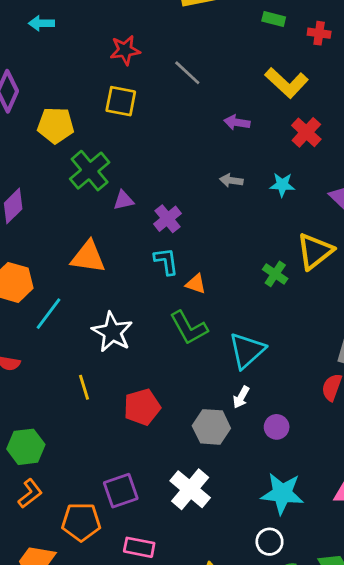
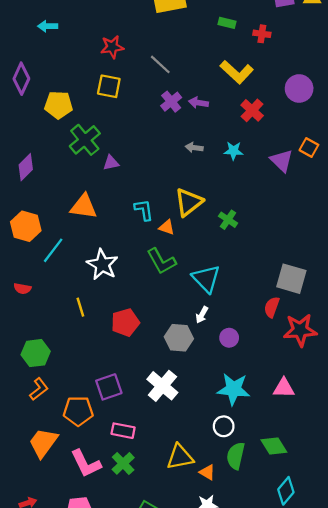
purple cross: (168, 219) -> (171, 102), moved
yellow triangle: (315, 251) -> (189, 202), moved
cyan triangle: (247, 350) -> (206, 279), turned -32

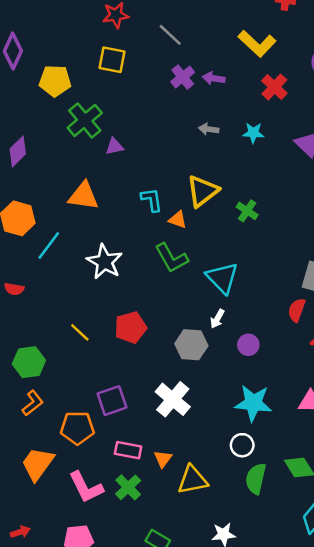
yellow line: (80, 307) -> (80, 332), moved, turned -30
orange triangle: (207, 472) -> (163, 459), moved, turned 35

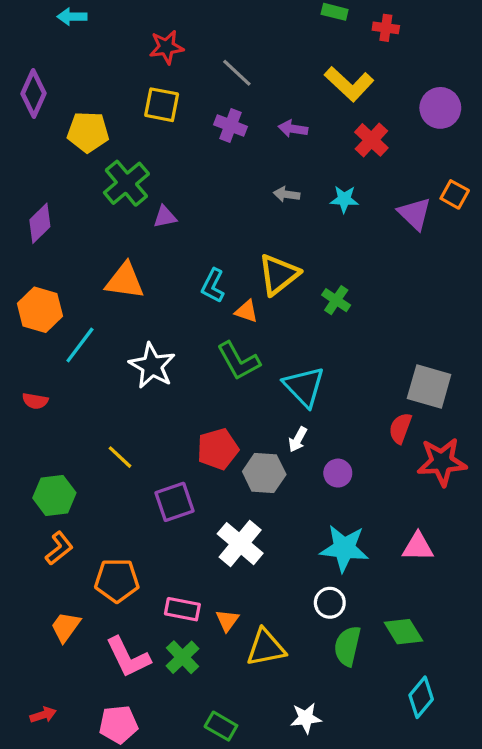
purple cross: (183, 77) -> (231, 126), moved, turned -30
cyan L-shape: (152, 200) -> (213, 286), turned -145
red pentagon: (131, 327) -> (218, 449), moved
purple square: (112, 401) -> (174, 502), moved
orange trapezoid: (38, 464) -> (66, 627), size x0.7

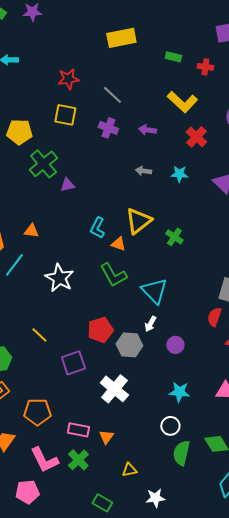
orange triangle: (125, 281) -> (31, 231), moved, size x0.6
cyan star: (344, 548) -> (179, 392), size x0.7
yellow triangle: (266, 648) -> (129, 470), moved, size x0.6
pink pentagon: (118, 724) -> (27, 492), moved

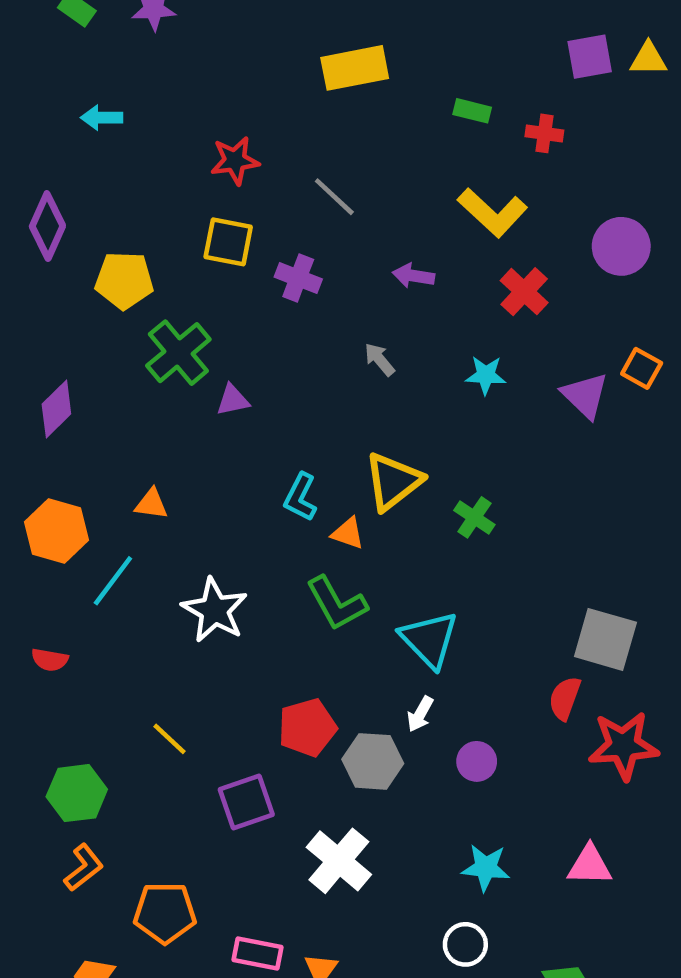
purple cross: (108, 128) -> (298, 278), moved
gray arrow: (143, 171) -> (380, 359), moved, turned 42

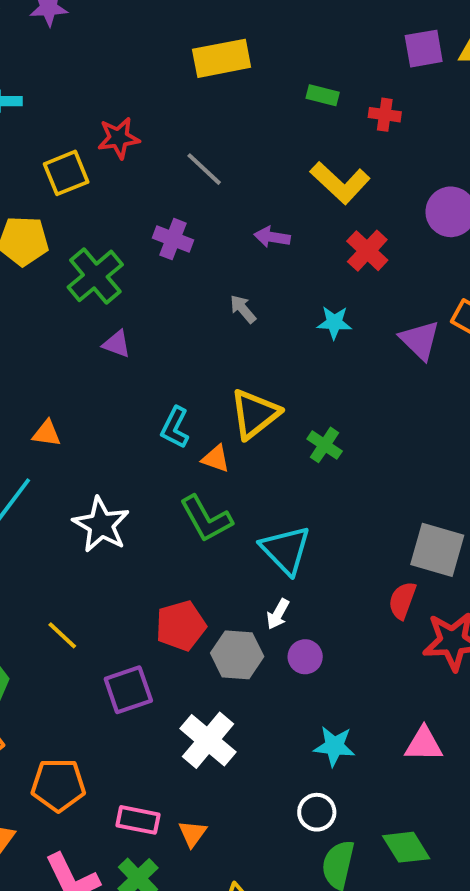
yellow square: (228, 242) -> (66, 173), moved, turned -33
green cross: (178, 353) -> (95, 276), moved
purple triangle: (233, 400) -> (117, 344), turned 32
purple circle: (477, 761) -> (305, 657), moved

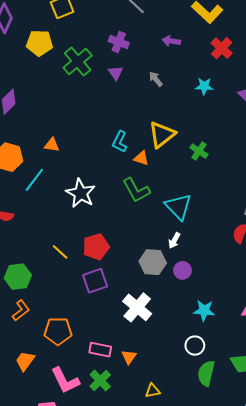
purple triangle: (117, 344) -> (116, 73), moved, turned 35
red pentagon: (181, 626) -> (96, 247), moved
purple circle: (305, 657) -> (182, 270), moved

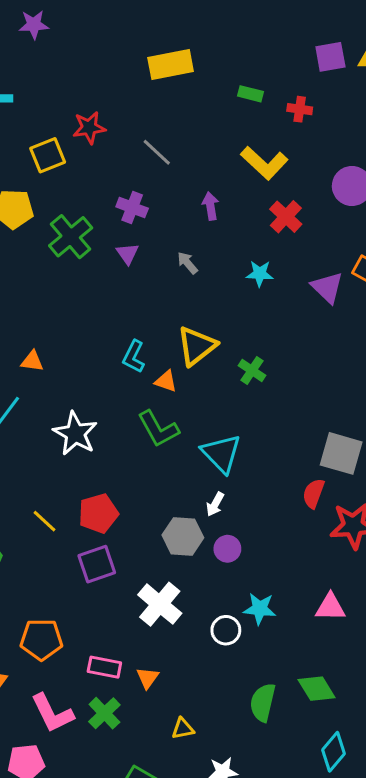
purple arrow: (171, 41) -> (210, 206), turned 72
white circle: (195, 346) -> (226, 630), moved

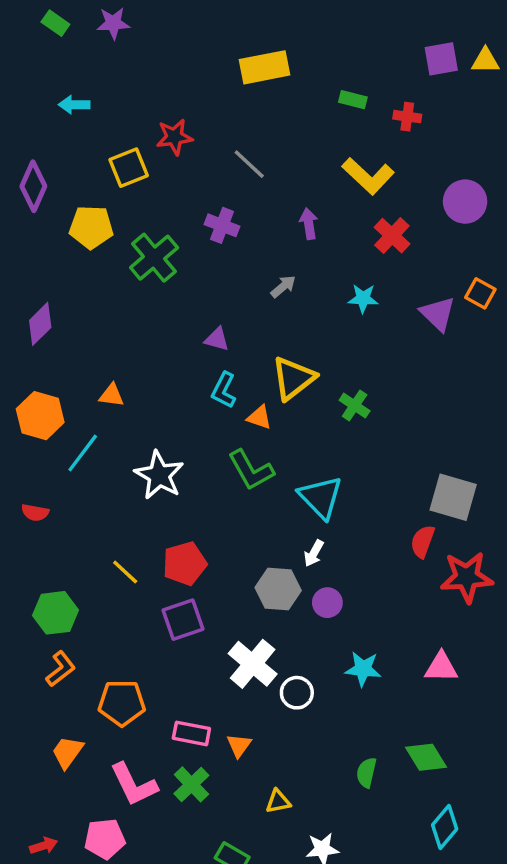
purple triangle: (127, 254) -> (217, 339), moved, turned -40
gray arrow: (187, 263) -> (283, 287), turned 90
white circle: (226, 630) -> (297, 693), moved
green semicircle: (263, 702) -> (366, 773), size x0.7

